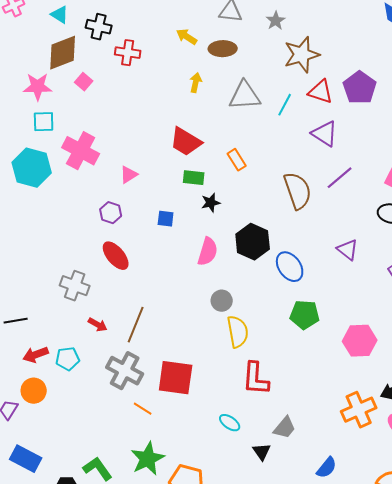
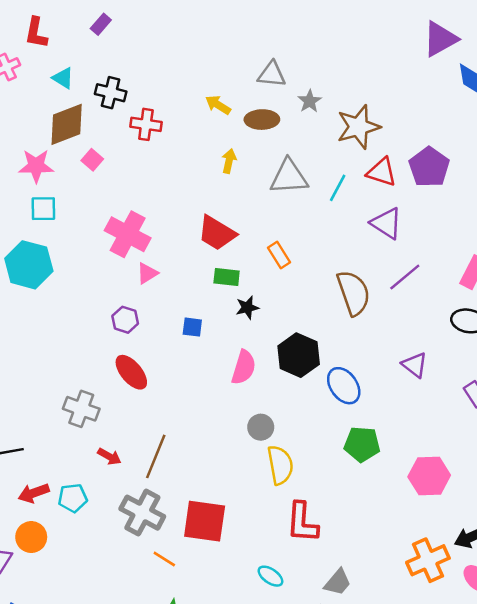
gray star: (276, 21) -> (310, 101), moved
pink cross: (81, 151) -> (128, 234), moved

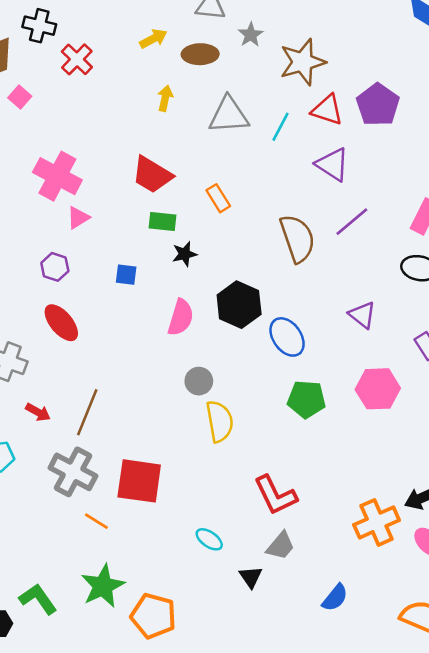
yellow arrow: (218, 105) -> (153, 39), turned 120
red cross: (146, 124) -> (77, 59), turned 36
pink hexagon: (429, 476) -> (378, 389), moved
red L-shape: (302, 522) -> (275, 495), moved, turned -30

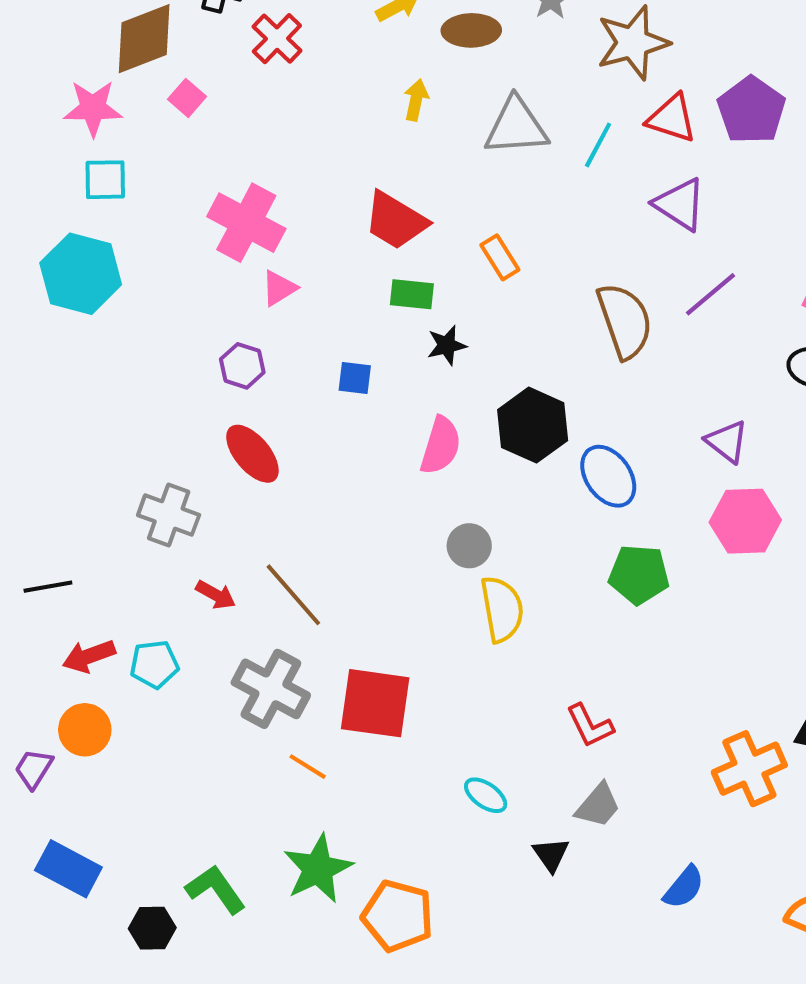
pink hexagon: (378, 389) -> (745, 521), moved
brown line: (87, 412) -> (293, 595), turned -63
red L-shape: (275, 495) -> (590, 726), size x0.7

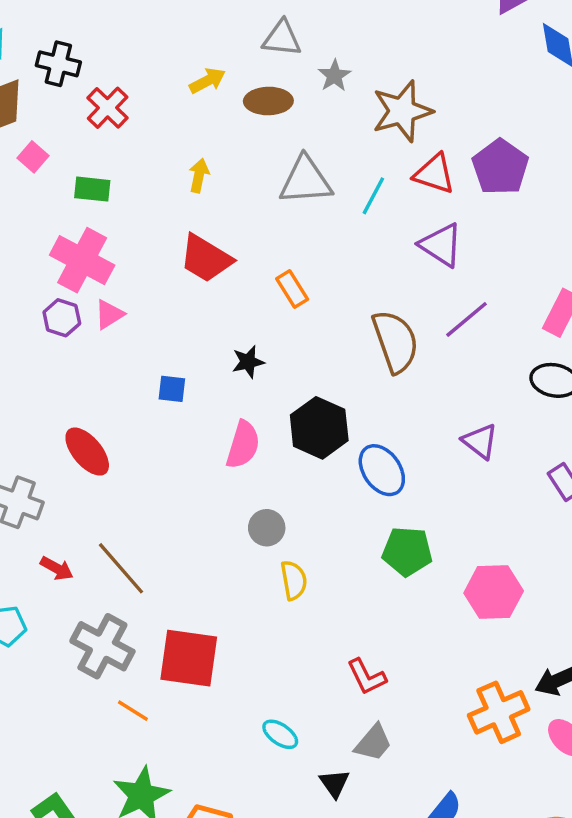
yellow arrow: (416, 100) -> (199, 176), moved
green rectangle: (412, 294) -> (92, 189), moved
purple hexagon: (242, 366) -> (62, 318), moved
pink hexagon: (745, 521) -> (494, 592), moved
yellow semicircle: (502, 609) -> (294, 580), size x0.7

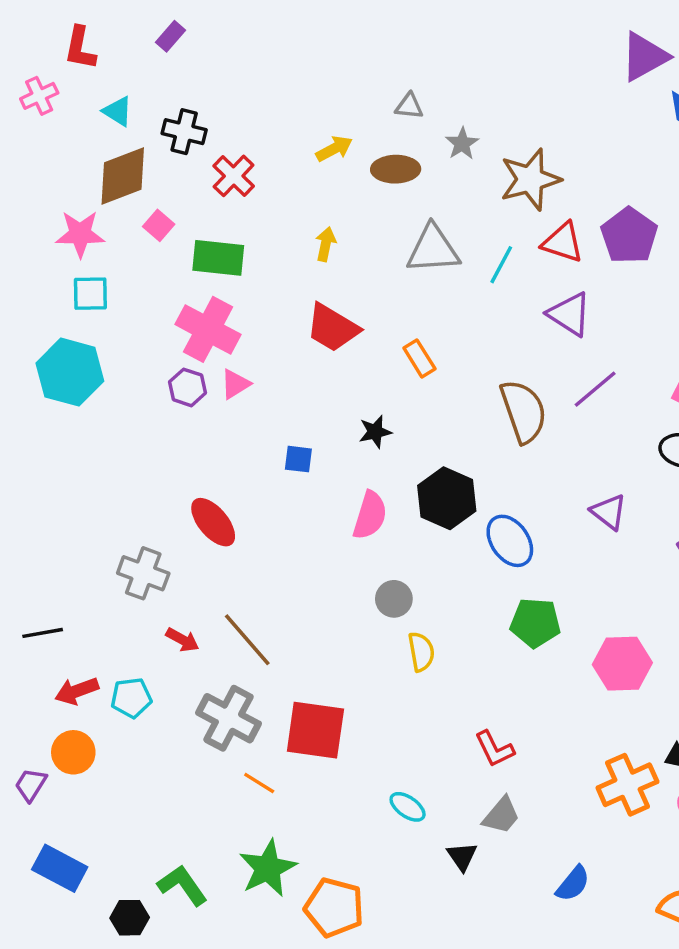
gray triangle: (282, 38) -> (409, 106), size x0.7
green rectangle: (92, 189) -> (218, 258), size x1.4

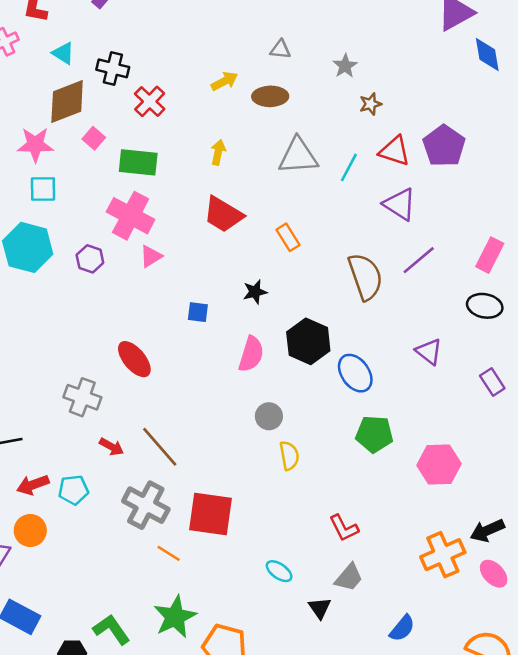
gray star: (462, 144) -> (345, 66), moved
brown star: (530, 179) -> (370, 104), size x0.5
purple hexagon: (188, 387) -> (90, 259), moved

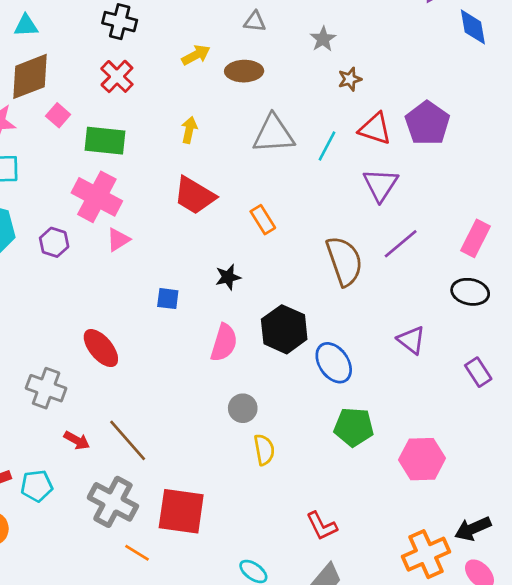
cyan triangle: (63, 53) -> (26, 26), turned -35
black cross: (113, 68) -> (120, 22), moved
purple triangle: (400, 204) -> (381, 185), turned 30

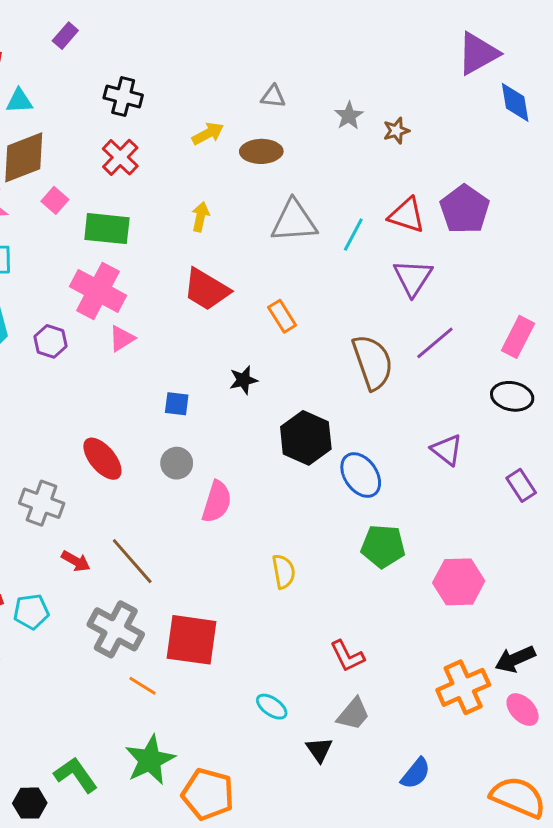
brown star: (350, 79) -> (396, 131), moved
pink semicircle: (224, 343) -> (217, 502), moved
gray circle: (243, 408) -> (177, 463), moved

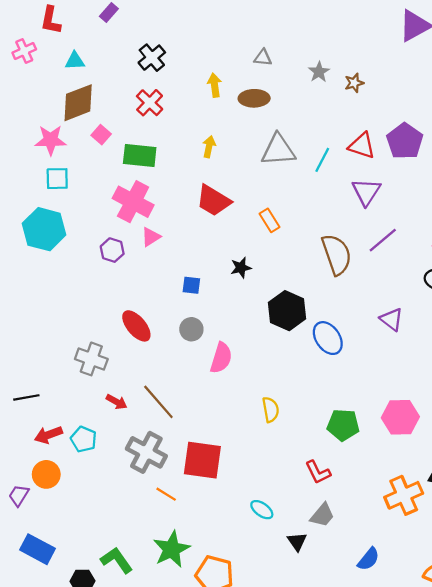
black cross: (123, 96) -> (152, 58), turned 36
yellow arrow: (208, 134) -> (214, 85), turned -70
purple hexagon: (50, 341) -> (112, 250), moved
green pentagon: (383, 546) -> (343, 425), moved
cyan pentagon: (31, 612) -> (84, 439), turned 30

